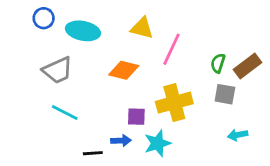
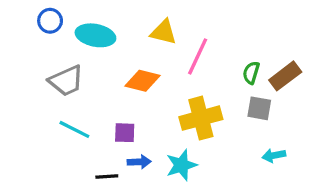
purple square: (136, 117) -> (125, 133), moved

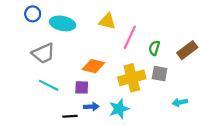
green semicircle: (251, 73) -> (154, 48), moved
orange diamond: (142, 81) -> (93, 66), moved
gray square: (259, 108) -> (160, 74), moved

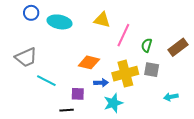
gray trapezoid: (43, 53) -> (26, 57), moved
purple square: (82, 87) -> (78, 94), moved
blue arrow: (91, 107) -> (101, 83), moved

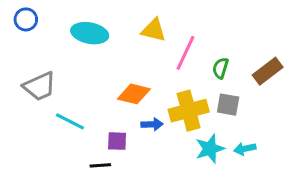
blue circle: (31, 13) -> (26, 19), moved
cyan arrow: (171, 97) -> (245, 149), moved
cyan star: (113, 103) -> (210, 149), moved

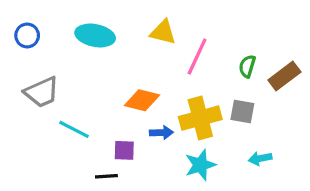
blue circle: (26, 19) -> (27, 35), moved
green semicircle: (220, 68) -> (247, 66), moved
cyan star: (210, 149) -> (200, 165), moved

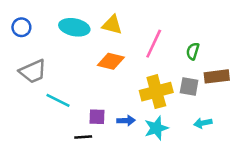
yellow triangle: (163, 32) -> (112, 25), moved
brown rectangle: (284, 76) -> (217, 76), moved, turned 30
orange diamond: (142, 100) -> (111, 61), moved
blue arrow: (161, 133) -> (126, 121), moved

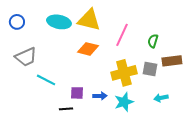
yellow triangle: (112, 25) -> (89, 20), size x1.4

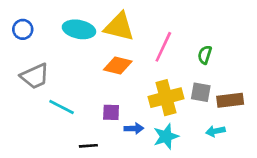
brown rectangle: (172, 61) -> (230, 100), moved
purple square: (77, 93) -> (111, 112), moved

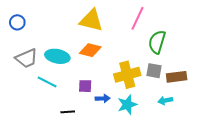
cyan ellipse: (79, 29) -> (57, 56), moved
pink line: (163, 47) -> (138, 18), moved
green semicircle: (205, 55) -> (157, 42), size x1.6

